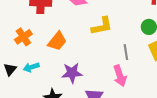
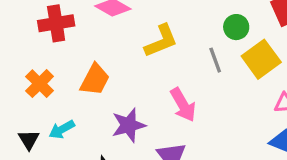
gray line: (126, 52) -> (215, 60), moved
pink arrow: (120, 76) -> (183, 105), moved

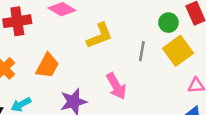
green circle: (236, 27) -> (168, 23), moved
gray line: (215, 60) -> (142, 51), turned 30

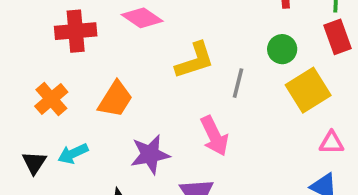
green circle: (168, 23) -> (282, 49), moved
gray line: (142, 51) -> (238, 83), moved

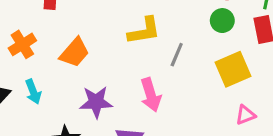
green circle: (282, 49) -> (222, 21), moved
pink triangle: (332, 143) -> (245, 115), turned -30
cyan arrow: (73, 154) -> (33, 92), turned -95

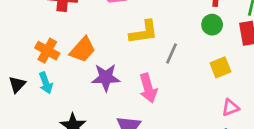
orange cross: (22, 44) -> (47, 51), moved, turned -30
yellow square: (233, 69) -> (220, 67), size x0.7
purple star: (96, 102) -> (106, 77), moved

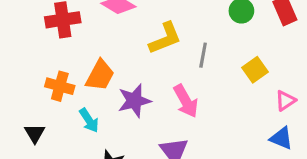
yellow square: (220, 67) -> (255, 70), moved
cyan arrow: (46, 83) -> (89, 120), moved

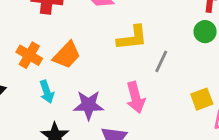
yellow square: (255, 70) -> (202, 99), moved
purple star: (134, 101) -> (89, 105), moved

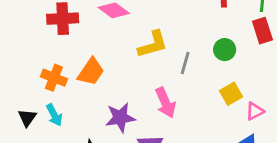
green circle: (205, 32) -> (225, 50), moved
cyan arrow: (47, 92) -> (54, 115), moved

